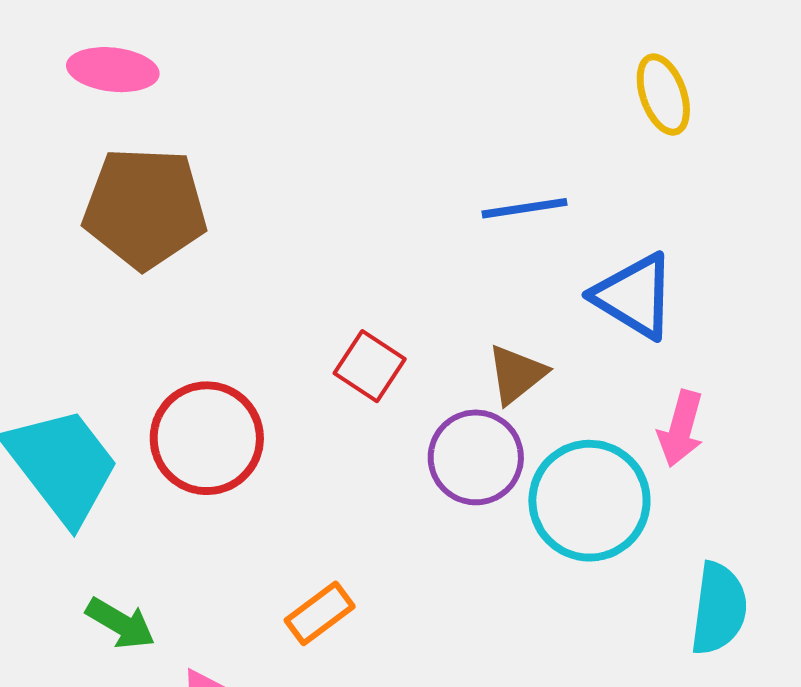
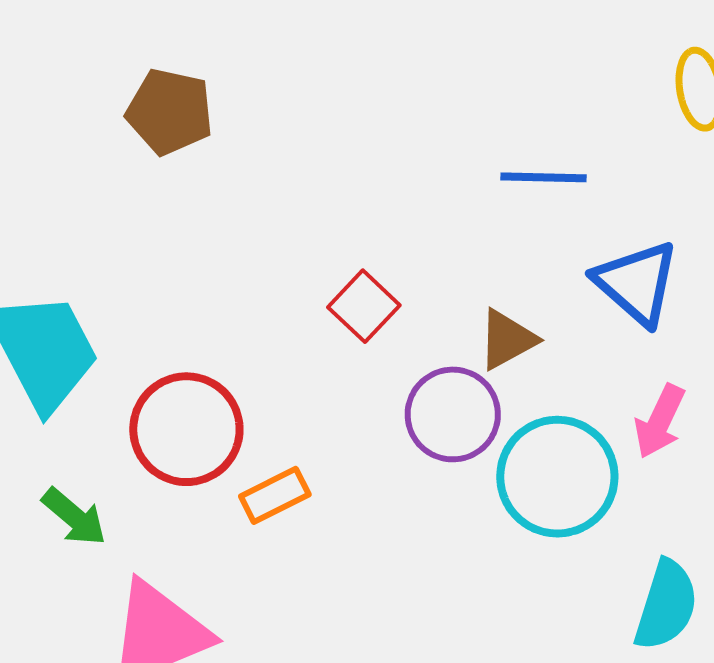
brown pentagon: (145, 208) -> (170, 112), size x0.7
red circle: (207, 438) -> (186, 429), moved
orange rectangle: (320, 613) -> (275, 495), moved

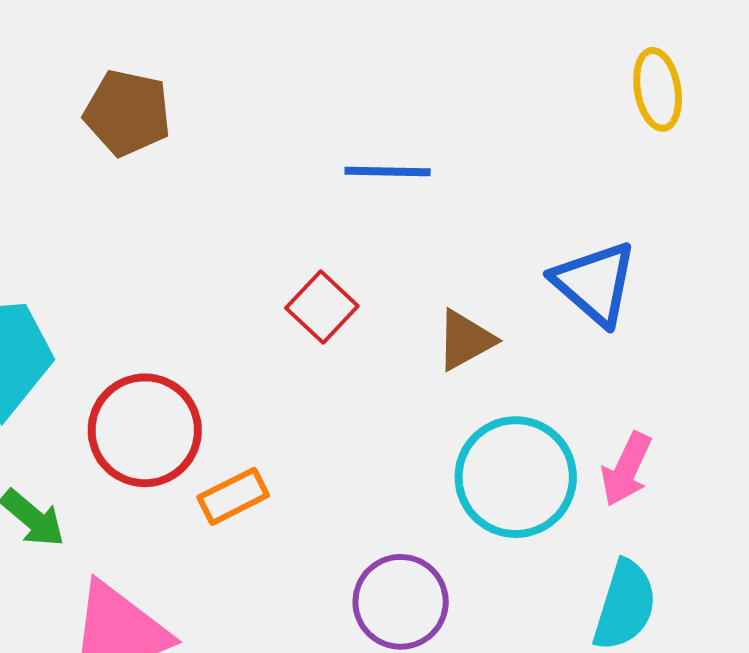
blue line: (544, 177) -> (388, 171), moved
purple circle: (453, 414) -> (401, 602), moved
pink arrow: (660, 421) -> (626, 469), moved

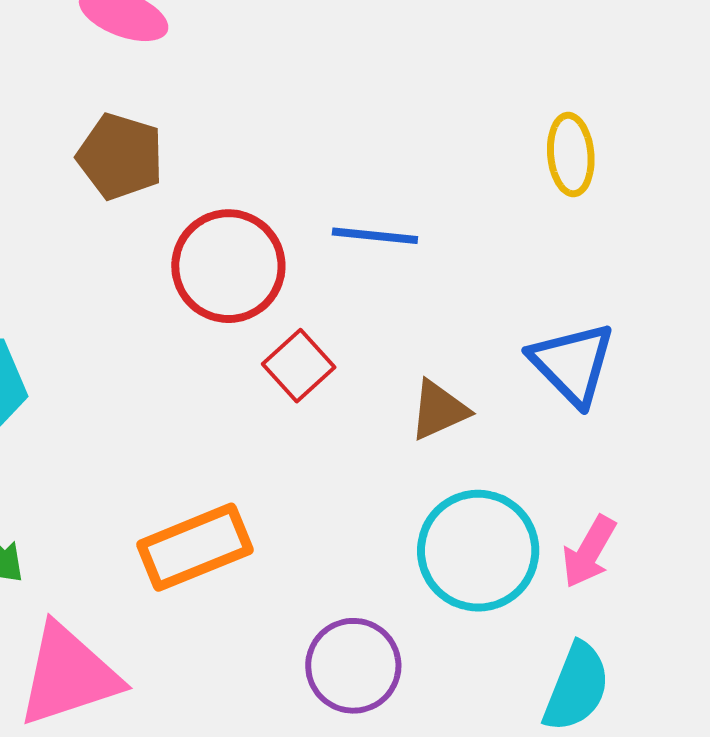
yellow ellipse: (658, 89) -> (571, 155), moved
red circle: (145, 430) -> (228, 266), moved
orange rectangle: (233, 496) -> (195, 547), size x1.6

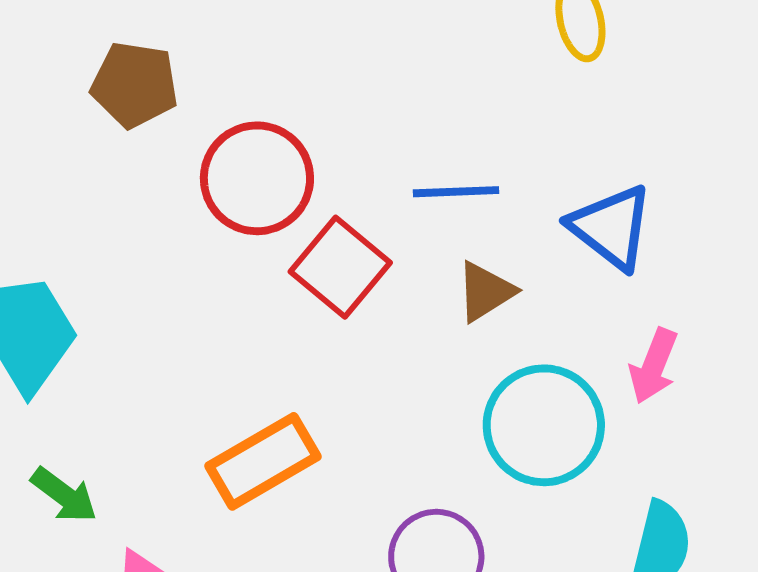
blue line: (375, 236) -> (456, 192), moved
red square: (299, 366) -> (340, 267), size x1.4
pink arrow: (589, 552) -> (654, 366), moved

